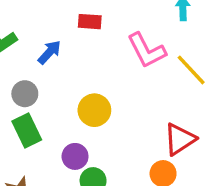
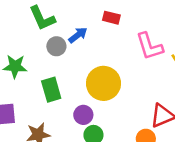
gray circle: (25, 94) -> (56, 46), moved
yellow circle: (94, 110) -> (103, 83), size x1.4

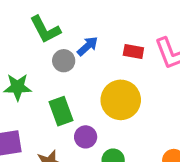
red rectangle: (111, 18) -> (133, 52), moved
purple circle: (83, 115) -> (86, 137), moved

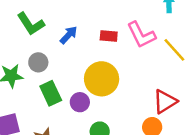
gray circle: (64, 61) -> (38, 62), moved
purple circle: (86, 137) -> (80, 102), moved

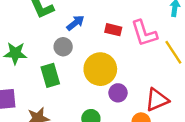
gray circle: (38, 62) -> (63, 47), moved
purple circle: (80, 102) -> (118, 93), moved

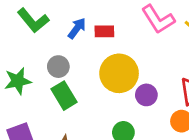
red rectangle: (113, 30) -> (104, 31), moved
gray circle: (63, 47) -> (58, 67), moved

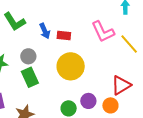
blue arrow: (77, 28) -> (45, 31), turned 112
purple circle: (146, 95) -> (88, 101), moved

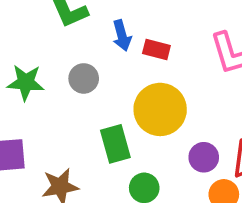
green rectangle: (30, 77) -> (115, 144), moved
purple circle: (88, 101) -> (204, 157), moved

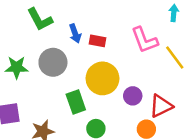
gray circle: (84, 78) -> (53, 62), size x1.5
purple circle: (204, 157) -> (133, 96), moved

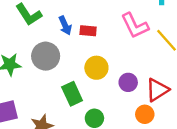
yellow circle: (102, 78) -> (96, 68), size x0.7

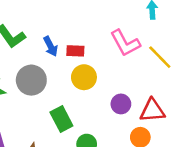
yellow circle: (96, 68) -> (84, 77), moved
red triangle: (157, 90) -> (152, 111), turned 30

